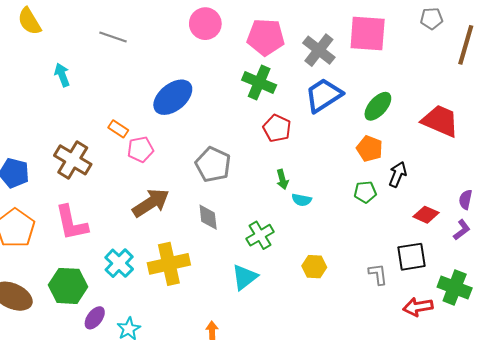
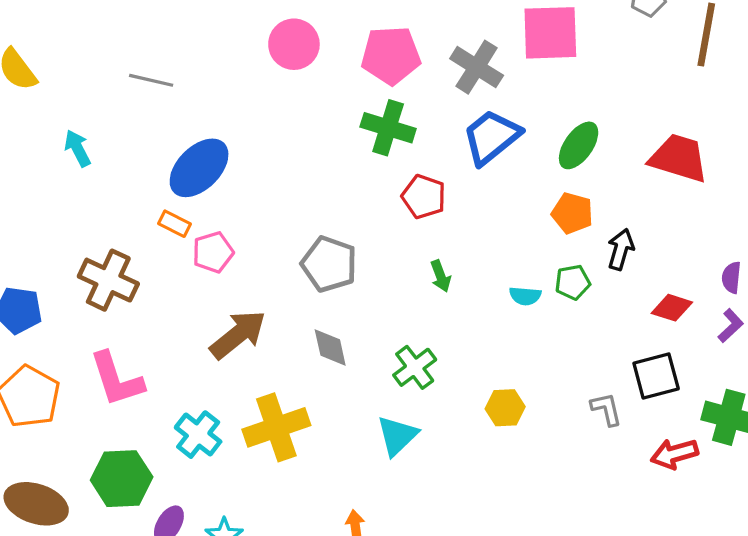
blue ellipse: (173, 97) -> (199, 168), moved
cyan semicircle: (302, 200) -> (525, 296), moved

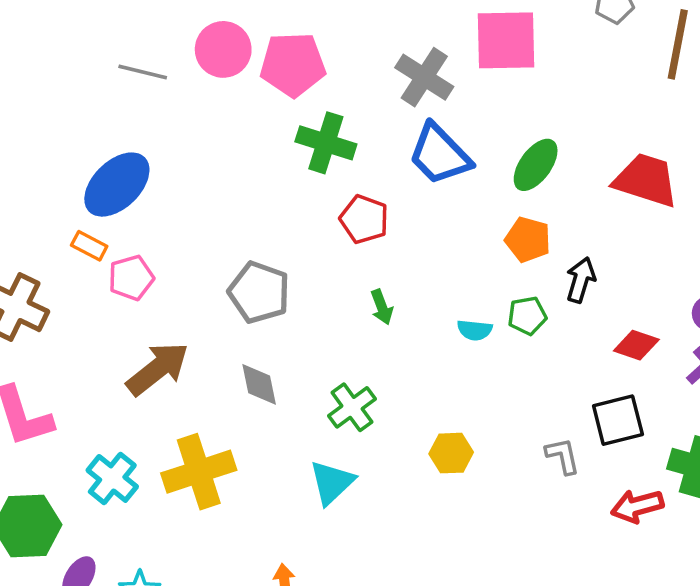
pink pentagon: (391, 55) -> (293, 64), moved
gray line: (151, 80) -> (143, 72), moved
blue trapezoid: (491, 137) -> (440, 154), turned -96

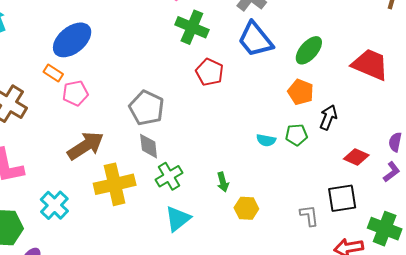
green arrow: (382, 307) -> (223, 182), moved
gray diamond: (259, 384) -> (149, 146), moved
green cross: (352, 407) -> (169, 176), moved
yellow cross: (199, 472) -> (115, 184), moved

